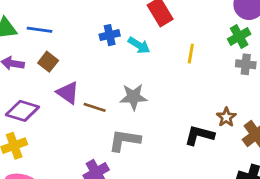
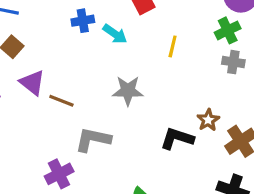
gray star: (134, 97) -> (128, 91), moved

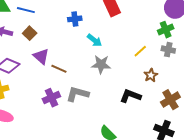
cyan arrow: (115, 34) -> (94, 40), moved
yellow line: (173, 46) -> (140, 51), moved, turned 32
brown star: (208, 120) -> (151, 75), moved
purple cross: (59, 174) -> (51, 98), moved

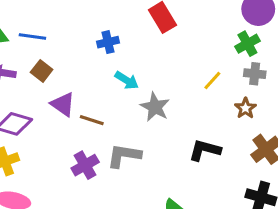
cyan arrow: (94, 40) -> (127, 80), moved
gray star: (101, 64) -> (155, 107), turned 30
brown star: (151, 75) -> (245, 108), moved

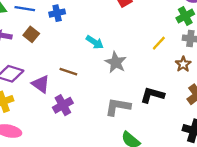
blue cross: (108, 42) -> (57, 13), moved
purple triangle: (63, 104) -> (41, 84), moved
gray L-shape: (124, 156) -> (118, 107), moved

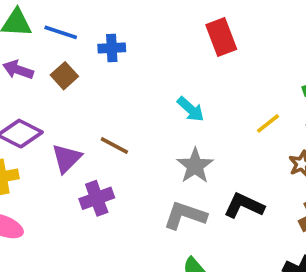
cyan arrow: (95, 42) -> (191, 109), moved
gray star: (116, 62) -> (195, 166), moved
purple triangle: (41, 84) -> (67, 158), turned 30

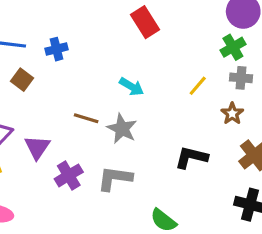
brown line: (114, 146) -> (86, 118), moved
gray star: (195, 166) -> (122, 129), moved
gray L-shape: (185, 215) -> (115, 178), moved

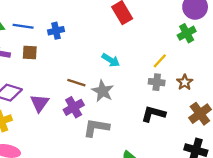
gray cross: (241, 78) -> (157, 82), moved
brown square: (22, 80) -> (30, 53), turned -35
purple cross: (69, 175) -> (74, 107), moved

